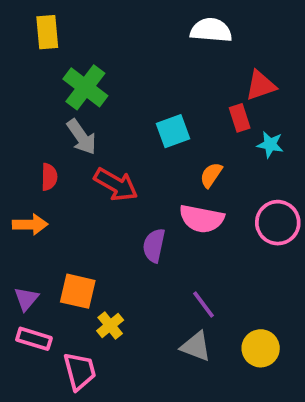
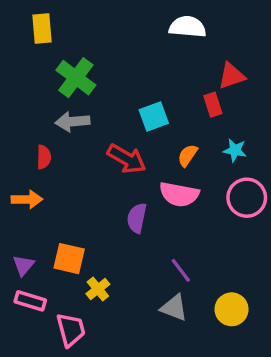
gray arrow: (82, 137) -> (73, 122), turned 120
cyan star: (270, 145) -> (235, 150), moved
red arrow: (116, 185) -> (127, 159), moved

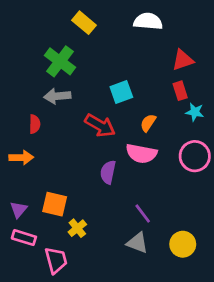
yellow rectangle: (42, 29) -> (84, 23), moved, turned -45
red rectangle: (213, 105) -> (180, 91), moved
cyan star: (235, 150) -> (195, 112), moved

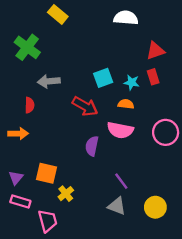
yellow rectangle: (84, 23) -> (58, 14), moved
green cross: (60, 61) -> (27, 47), moved
cyan star: (195, 112) -> (132, 82), moved
orange semicircle: (148, 123) -> (126, 104), turned 63

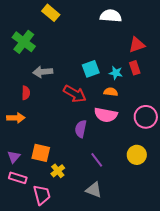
purple line: (121, 181) -> (97, 160), moved
gray triangle: (117, 206) -> (94, 190), moved
yellow circle: (155, 207) -> (137, 155), moved

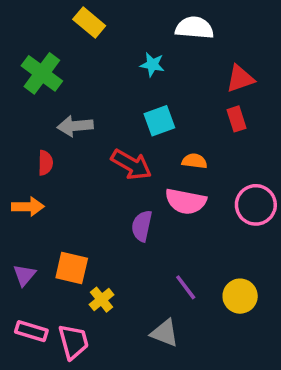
cyan star: (116, 73) -> (152, 65), moved
yellow circle: (137, 155) -> (240, 296), moved
purple line: (97, 160) -> (186, 287), moved
pink rectangle: (18, 178) -> (31, 331), moved

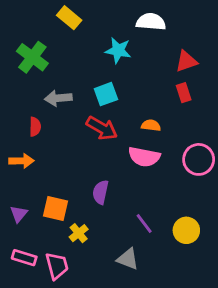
cyan star: (152, 65) -> (118, 50), size x1.4
cyan square: (159, 121) -> (106, 94), moved
purple semicircle: (142, 226) -> (100, 192), moved

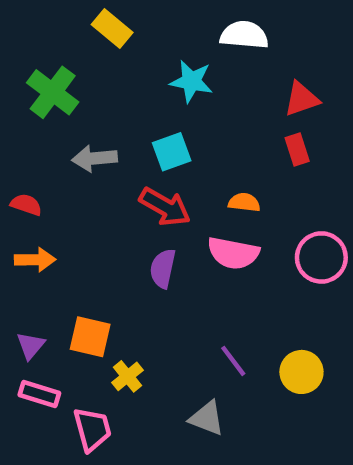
red semicircle: (35, 127) -> (26, 205), moved, turned -72
purple semicircle: (100, 192) -> (163, 268), moved
pink rectangle: (24, 258) -> (39, 394), moved

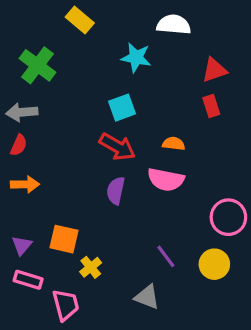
gray arrow: (94, 158) -> (22, 112), moved
red semicircle: (26, 205) -> (19, 145), turned 95
pink circle: (321, 257) -> (228, 217), moved

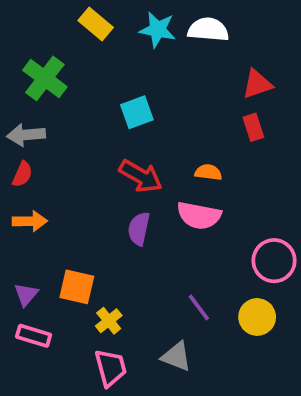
cyan star: (136, 58) -> (158, 30), moved
cyan square: (122, 108) -> (137, 112), moved
pink trapezoid: (66, 305) -> (111, 368), moved

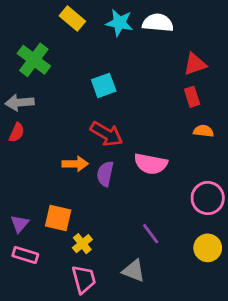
orange semicircle: (208, 172) -> (203, 131), moved
orange arrow: (30, 221) -> (75, 164), moved
yellow circle: (257, 317) -> (208, 248), moved

